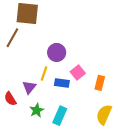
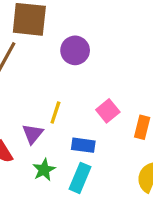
purple circle: (57, 52) -> (75, 50), moved
blue rectangle: (62, 83) -> (83, 145), moved

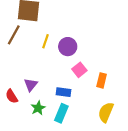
purple circle: (75, 50) -> (68, 47), moved
yellow line: (55, 113) -> (45, 41), moved

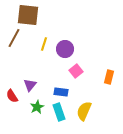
orange rectangle: (102, 80) -> (109, 77), moved
yellow semicircle: (106, 112) -> (84, 111), moved
cyan rectangle: (61, 113) -> (59, 112), turned -42

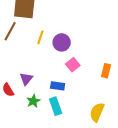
yellow semicircle: (84, 111) -> (97, 112), moved

